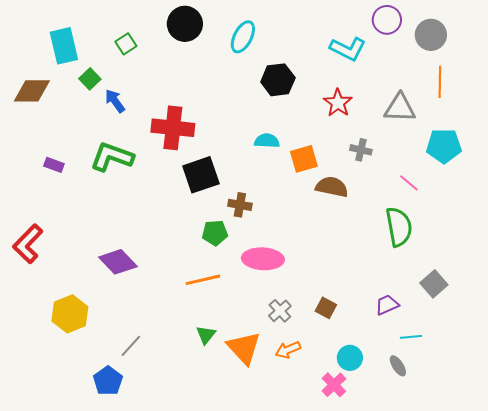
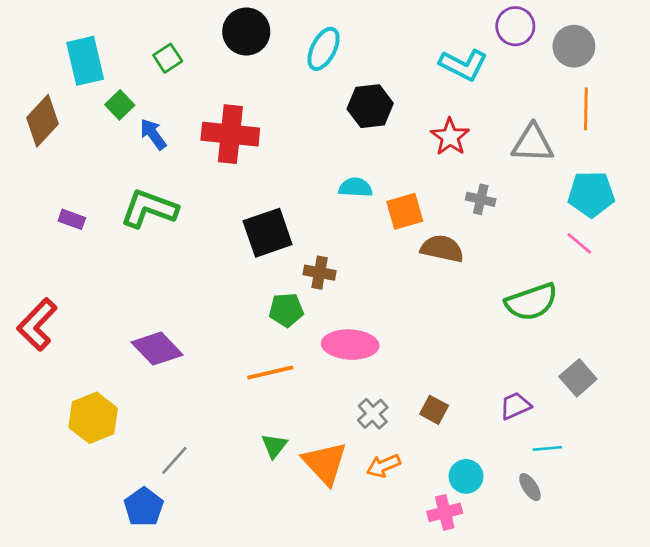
brown diamond: (32, 91) -> (42, 121), turned -48
red cross: (173, 128) -> (230, 134), moved
pink line: (409, 183) -> (579, 243), moved
green semicircle: (399, 227) -> (531, 302), turned 81
pink cross: (334, 385) -> (445, 512), turned 30

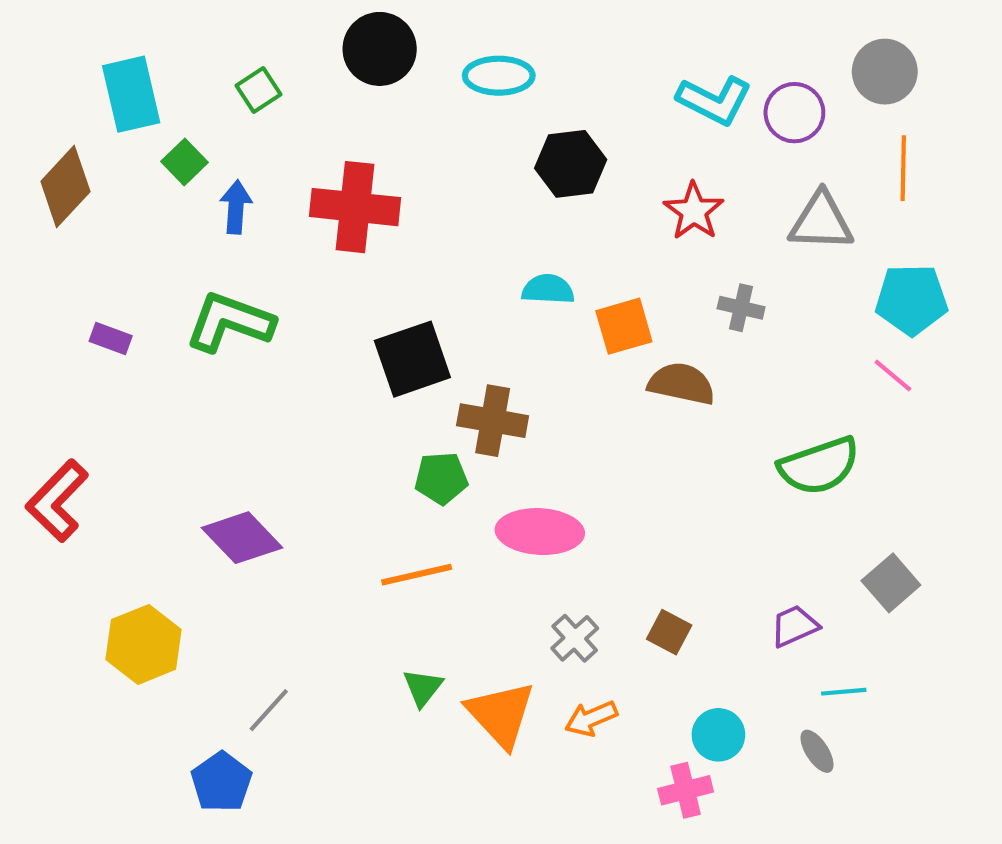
purple circle: (515, 26) -> (794, 113), moved
cyan ellipse: (324, 49) -> (499, 76), turned 63
blue arrow: (153, 134) -> (236, 207), turned 40
brown cross: (320, 273) -> (493, 421), size x1.4

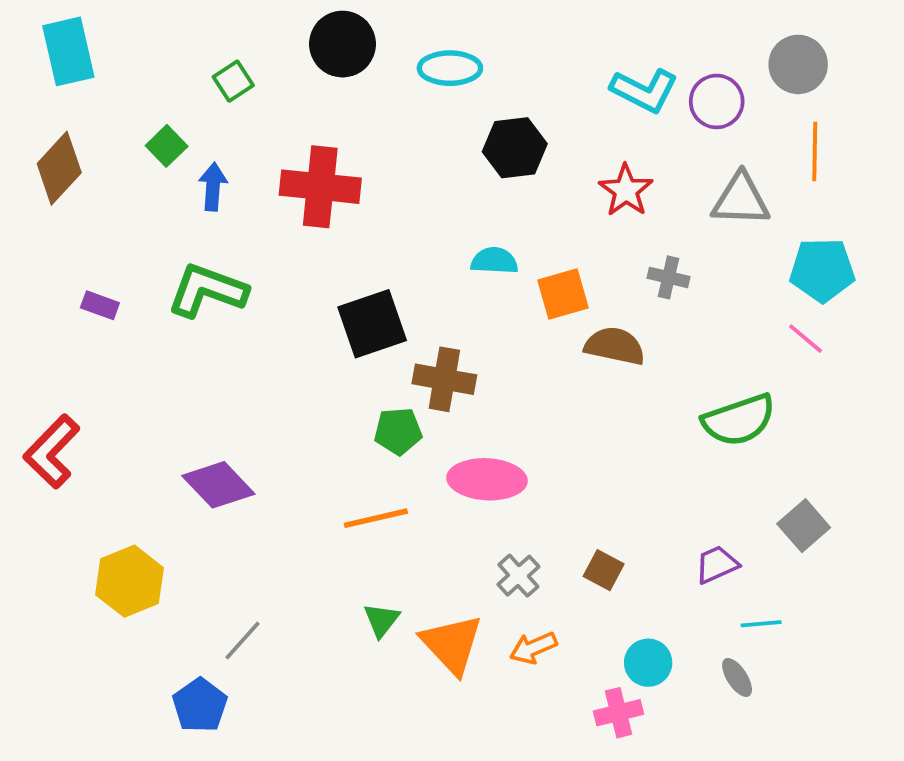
cyan rectangle: (131, 94) -> (68, 51), moved

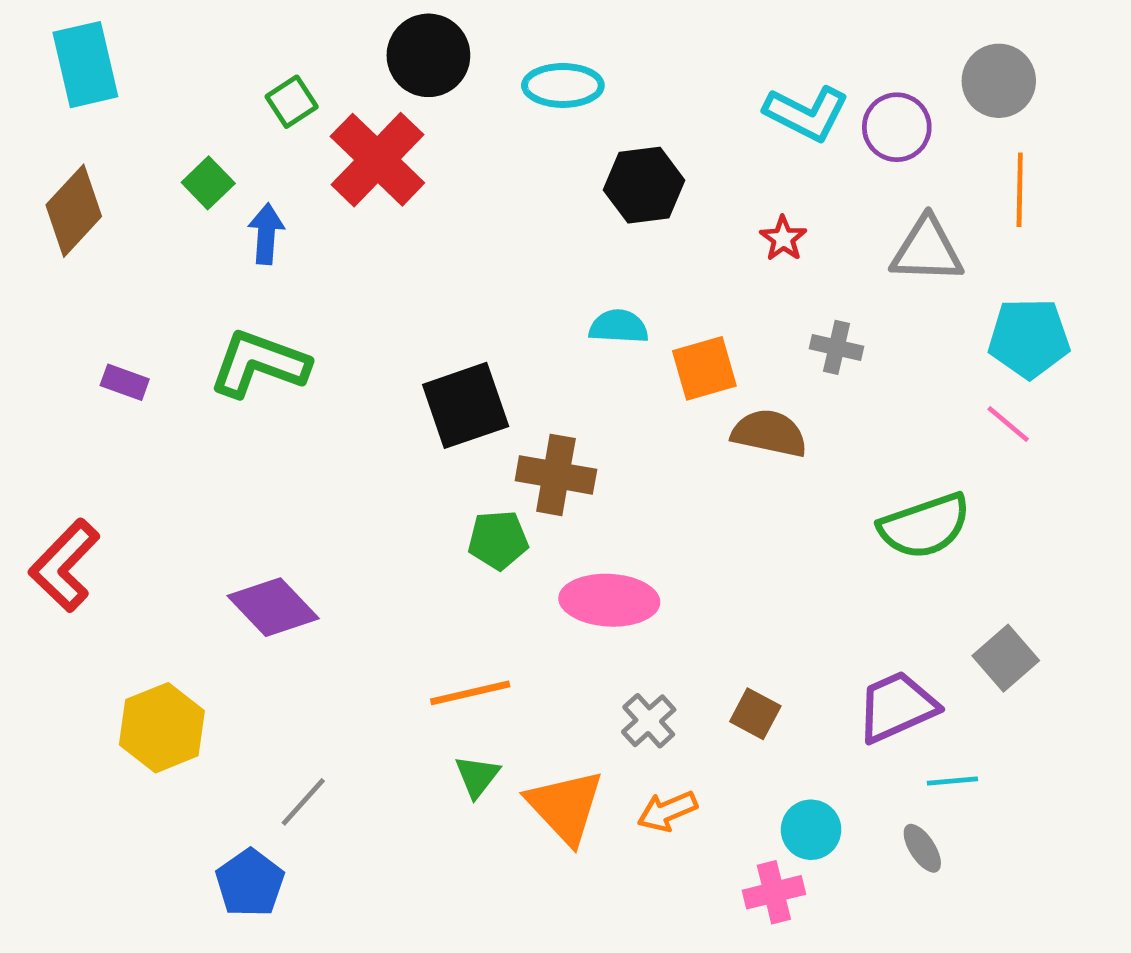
red cross: (320, 187) -> (377, 160), moved, turned 38
red star: (626, 190) -> (783, 238), size x0.7
orange line: (376, 518) -> (470, 693), moved
purple trapezoid: (717, 564) -> (897, 707), size x1.5

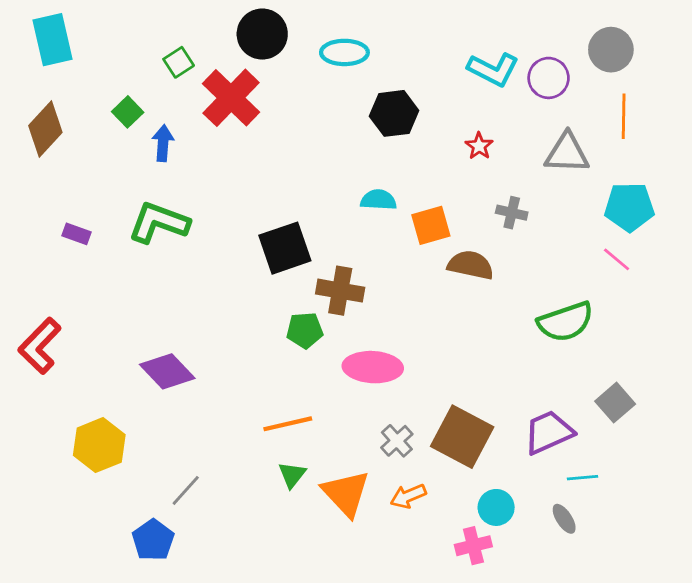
brown square: (755, 714) -> (462, 437), size x2.0

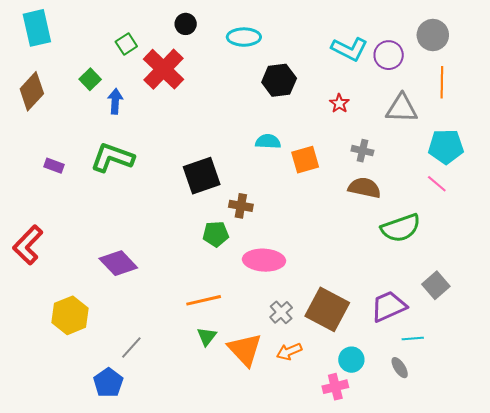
black circle: (262, 34) -> (186, 24), size x0.6
brown semicircle: (471, 265) -> (364, 188), moved
brown cross: (340, 291) -> (241, 206), size x0.7

